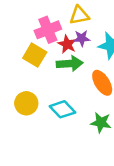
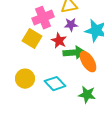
red star: (67, 44) -> (59, 41), moved
green arrow: (70, 64) -> (74, 53), moved

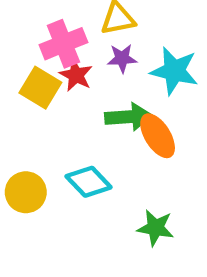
red star: (59, 41) -> (76, 75), moved
yellow circle: (25, 79) -> (26, 192), moved
green star: (87, 95) -> (156, 228), moved

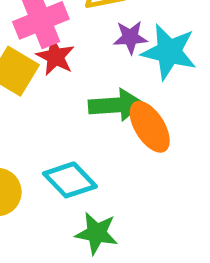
purple star: (122, 58) -> (130, 37), moved
green star: (156, 228) -> (96, 233), moved

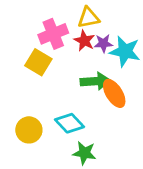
red star: (55, 57) -> (84, 41), moved

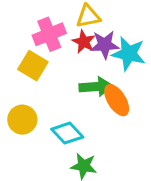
purple star: (103, 43) -> (105, 45), size x1.4
yellow circle: (29, 130) -> (22, 120), moved

